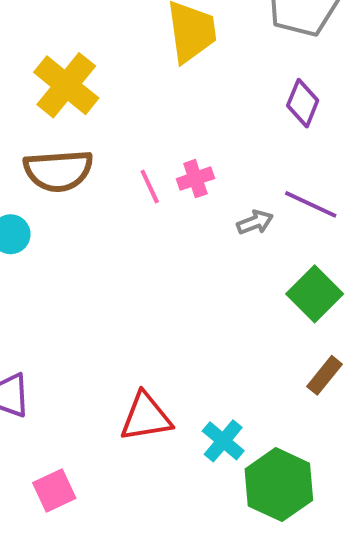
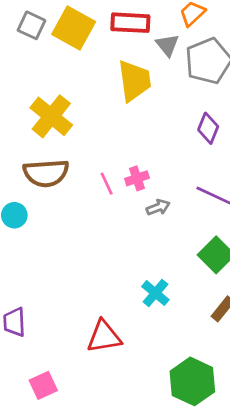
gray arrow: (255, 222) -> (158, 207), moved
cyan cross: (223, 441) -> (155, 293), moved

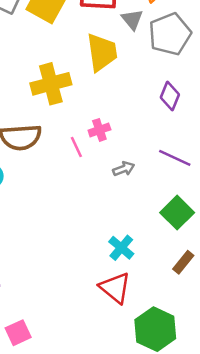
yellow cross: (51, 116) -> (51, 84), moved, turned 36
pink cross: (137, 178) -> (99, 130), moved
red triangle: (104, 337) -> (115, 288), moved, turned 48

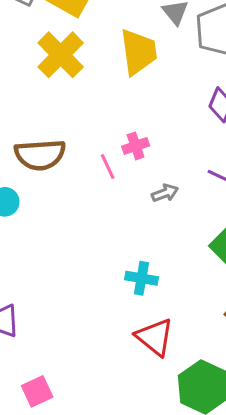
yellow cross: (51, 84) -> (61, 55), moved, turned -30
cyan cross: (121, 248) -> (141, 278), moved, turned -30

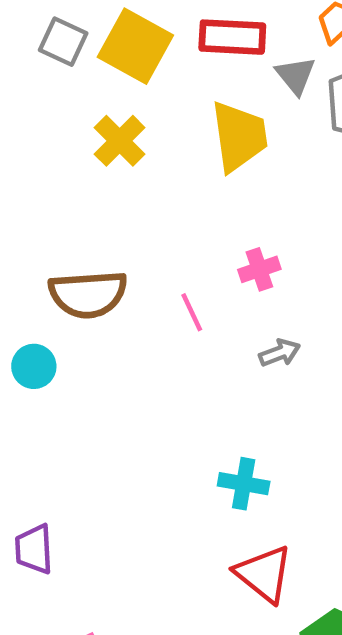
yellow cross: (61, 55) -> (120, 141), size x0.7
pink cross: (136, 146) -> (259, 269), moved

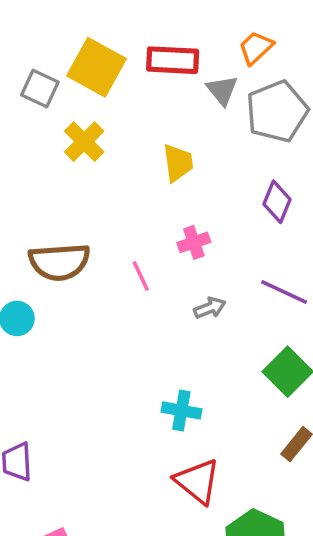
gray square: (63, 42) -> (40, 88), moved
yellow trapezoid: (239, 136) -> (178, 163), moved, size x0.7

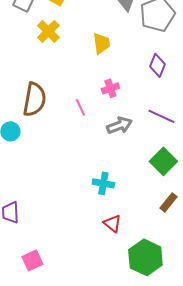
brown semicircle: (59, 262) -> (34, 99), turned -76
gray arrow: (210, 308) -> (119, 125), size x1.4
red triangle: (197, 481) -> (112, 223), size x0.7

